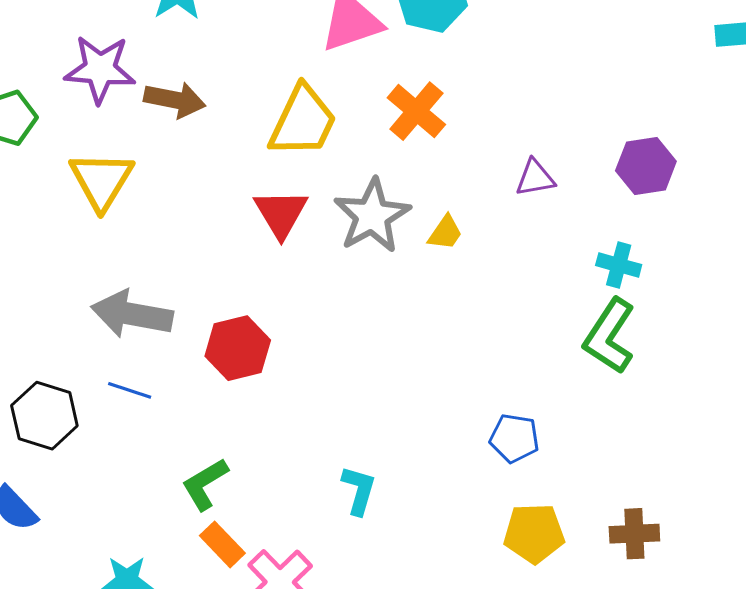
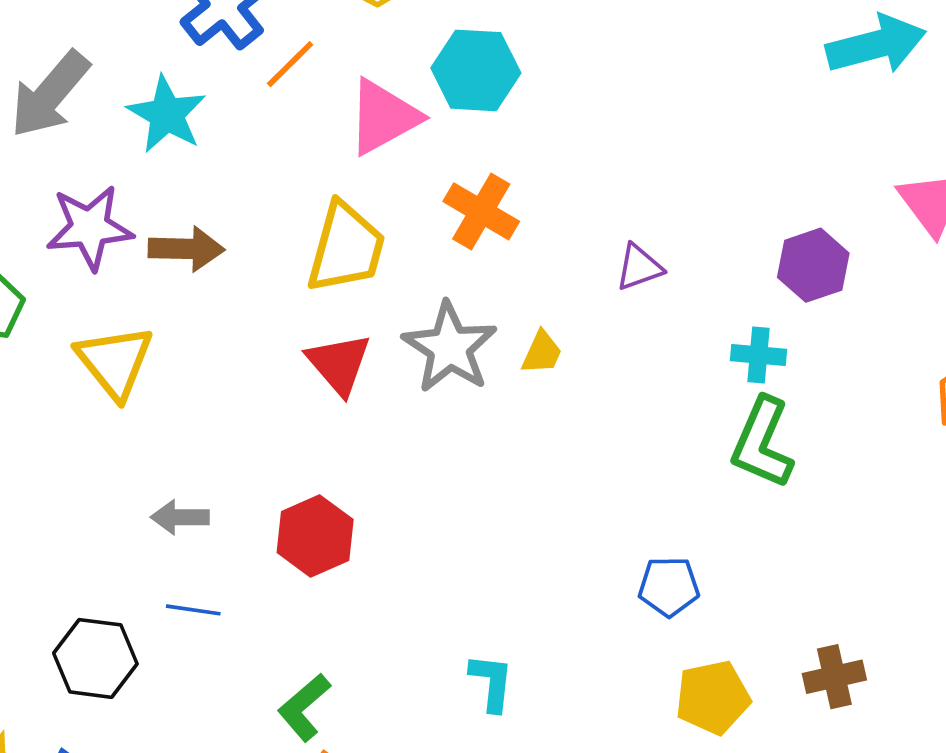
purple hexagon: (646, 166) -> (813, 265), moved
gray arrow: (132, 314) -> (180, 517), size x0.6

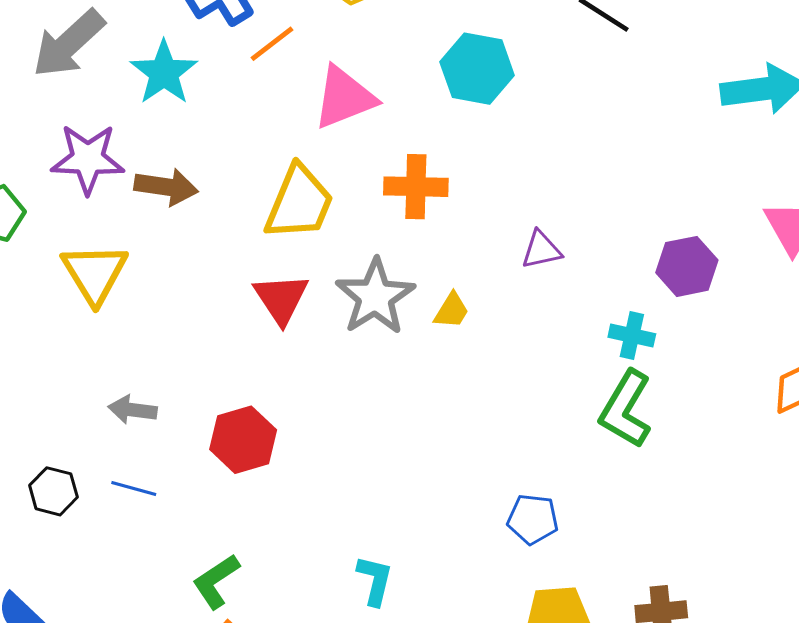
cyan hexagon: (476, 70) -> (477, 69), moved
orange cross: (481, 211) -> (416, 187), turned -36
black hexagon: (95, 658) -> (53, 491), moved, size x0.7

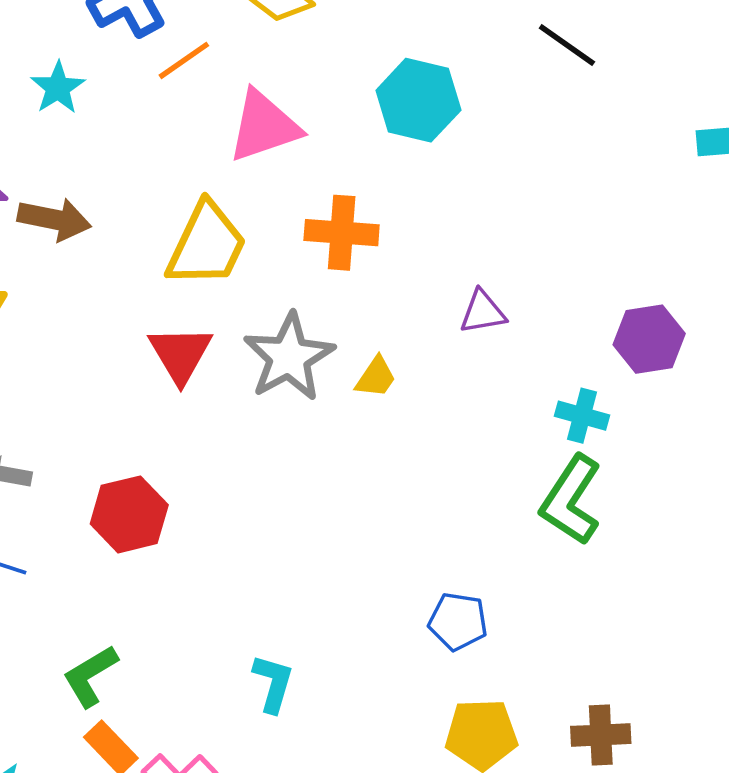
cyan star: (164, 73) -> (58, 88), size x0.7

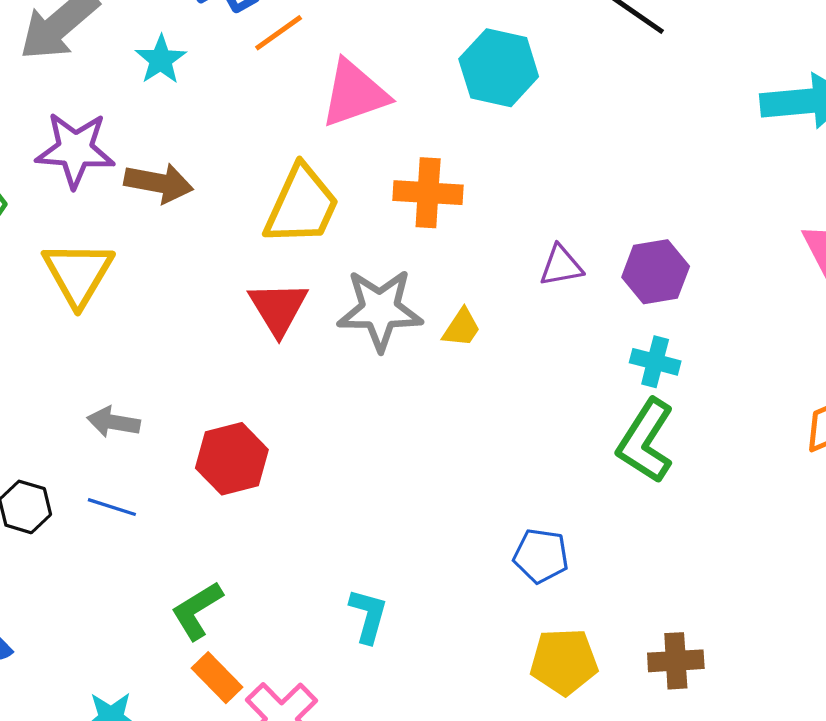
purple hexagon: (649, 339) -> (656, 272), moved
gray star: (289, 357) -> (380, 310), turned 30

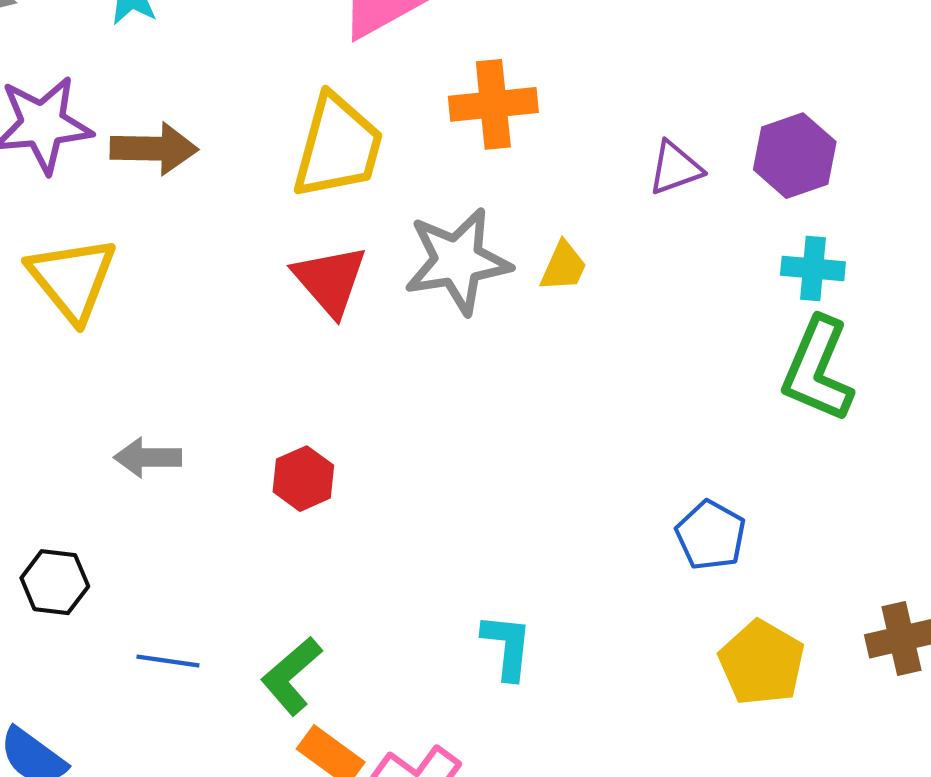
red hexagon: (232, 459) -> (303, 479), size x0.7
blue line: (112, 507) -> (168, 661), moved
blue pentagon: (541, 556) -> (711, 535), turned 30
yellow pentagon: (564, 662) -> (762, 663), turned -30

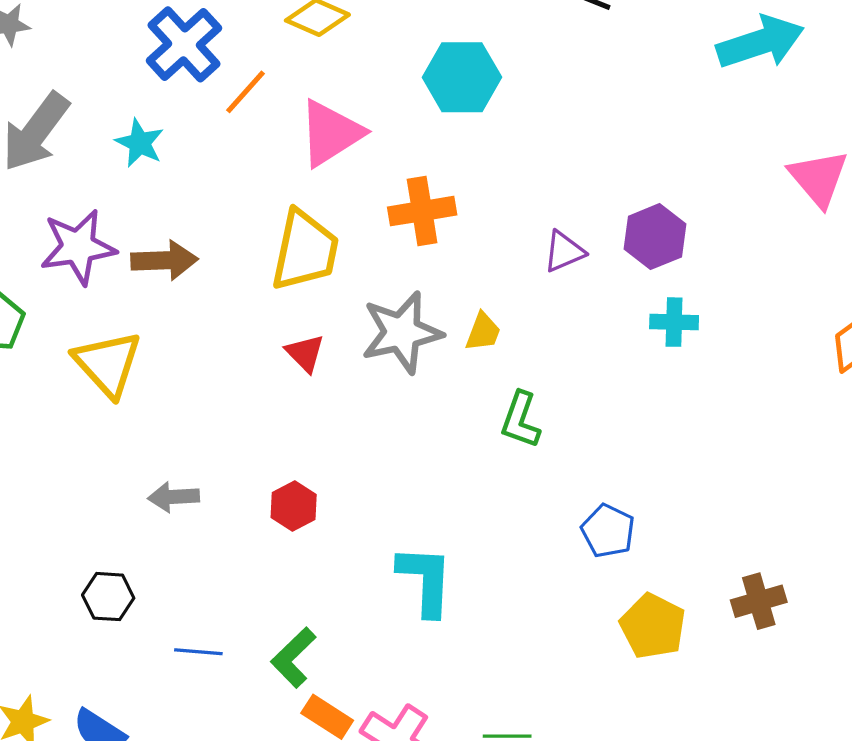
red triangle: (330, 280) -> (305, 353), size x0.7
green L-shape: (818, 370) -> (520, 420), moved, size x0.7
cyan L-shape: (507, 646) -> (425, 580), moved, size x1.4

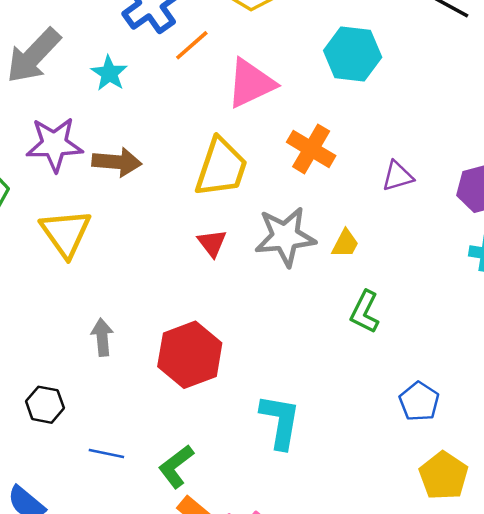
orange cross: (422, 211) -> (311, 149), turned 33
purple triangle: (564, 251) -> (398, 176), moved
gray arrow: (174, 497) -> (102, 337), turned 81
red hexagon: (294, 506) -> (190, 355), size x1.8

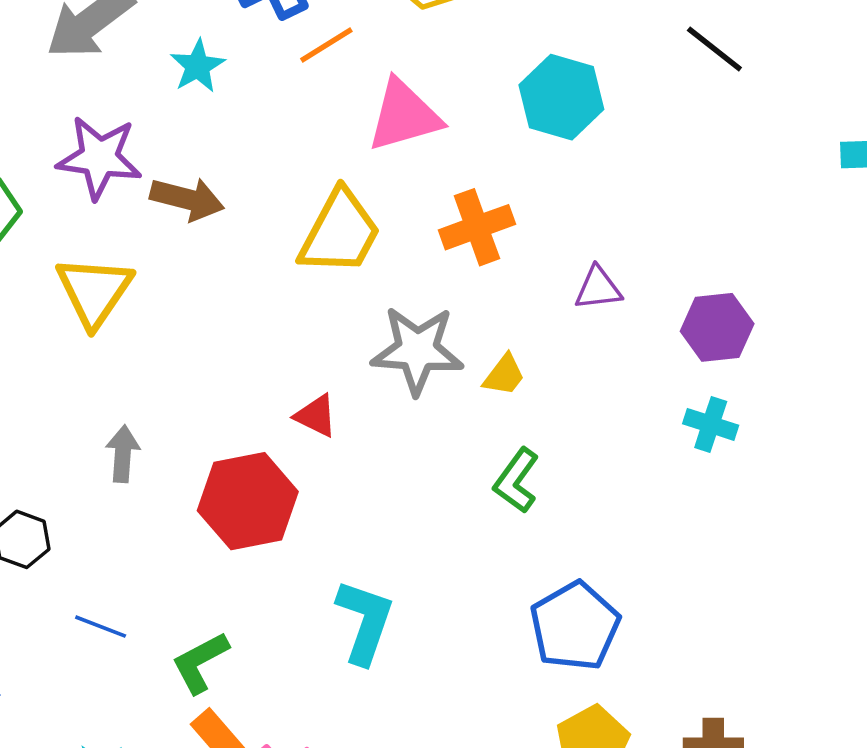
orange cross: (311, 149) -> (477, 227), turned 30
red triangle: (212, 243) -> (316, 416), moved, turned -36
blue pentagon: (419, 402) -> (575, 626), size x1.5

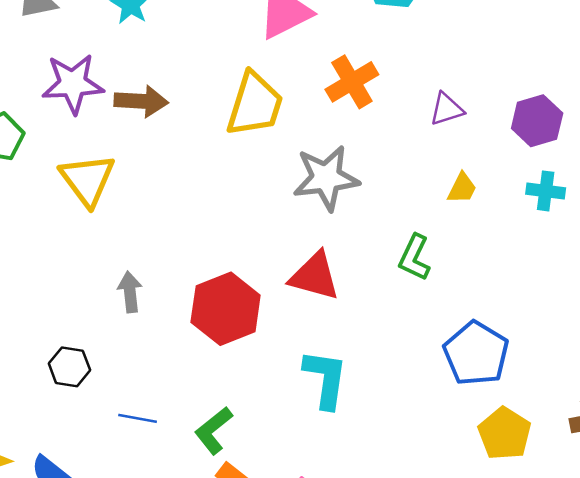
yellow trapezoid: (504, 375) -> (462, 188), moved
red triangle: (316, 416) -> (315, 276), moved, size x1.6

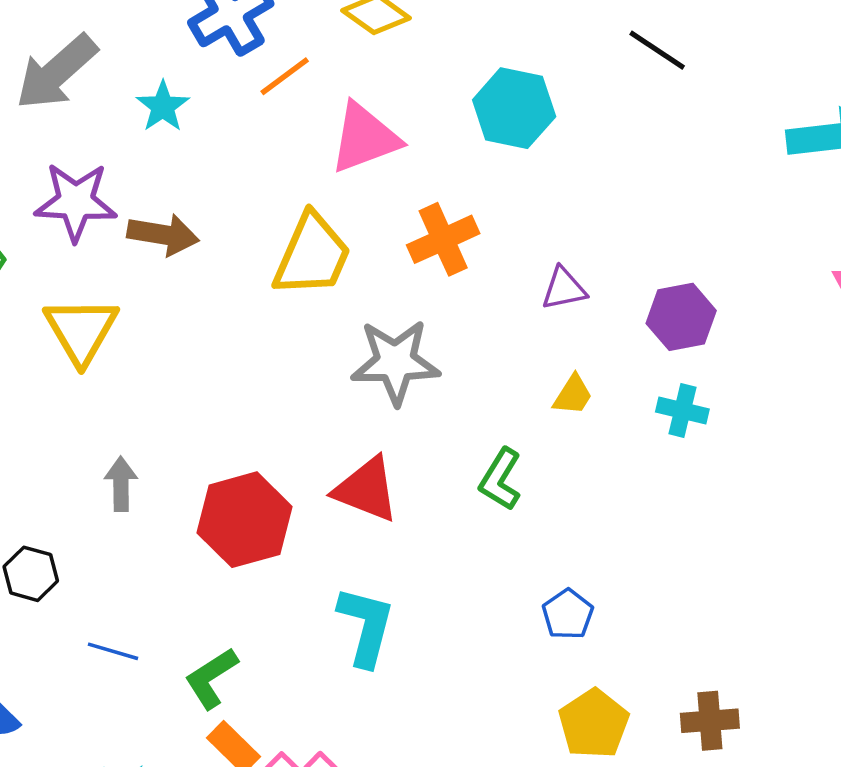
blue pentagon: (476, 353) -> (568, 614), size x0.6

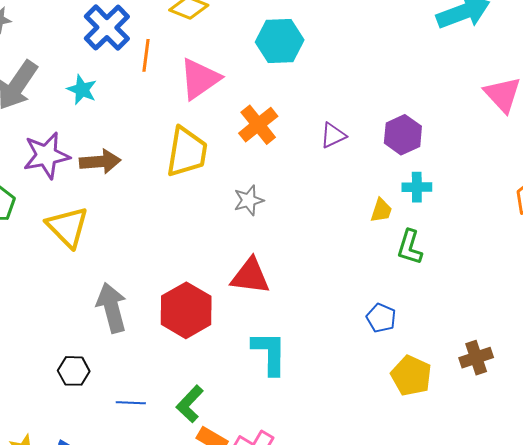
orange line: (285, 76) -> (146, 55), turned -32
gray star: (395, 362) -> (249, 200), size x0.6
yellow trapezoid: (573, 395) -> (381, 210), moved
green L-shape: (500, 479) -> (410, 247), moved
gray arrow: (121, 484) -> (112, 308), size x1.6

